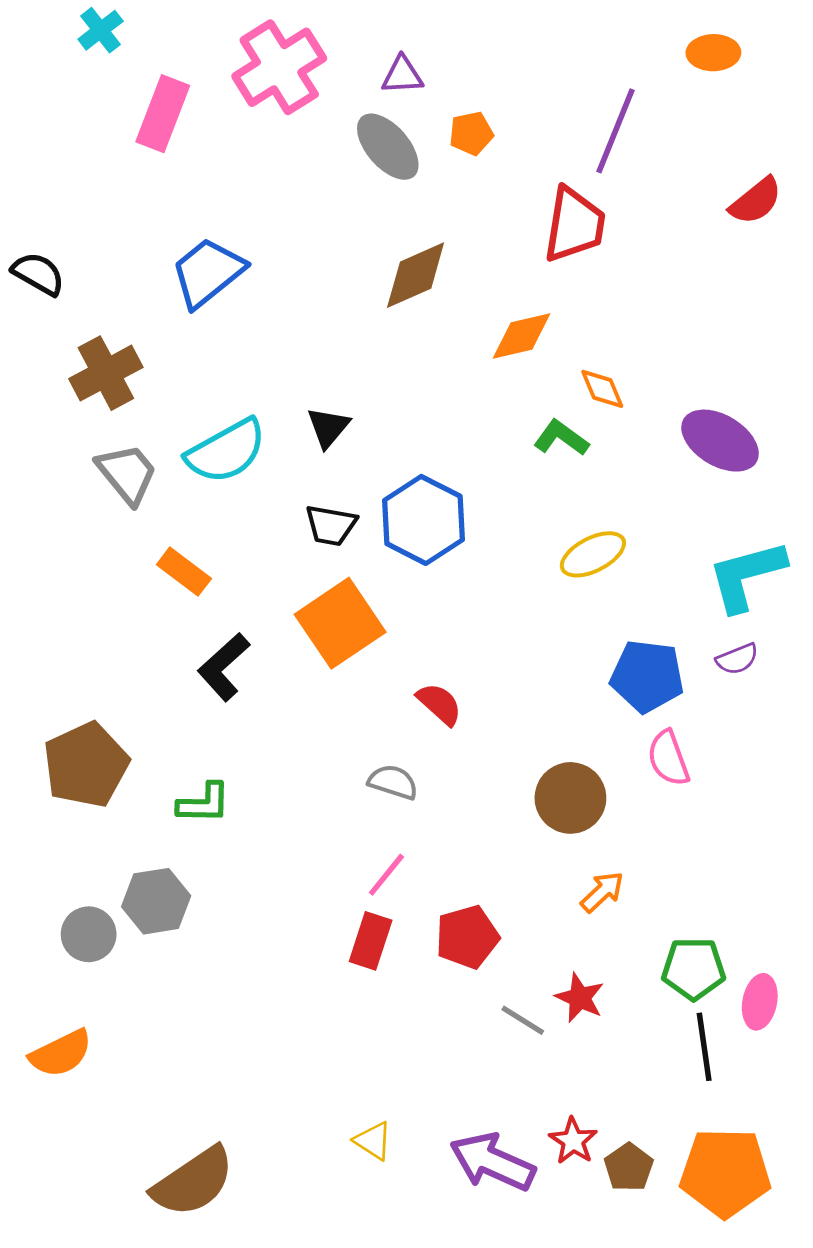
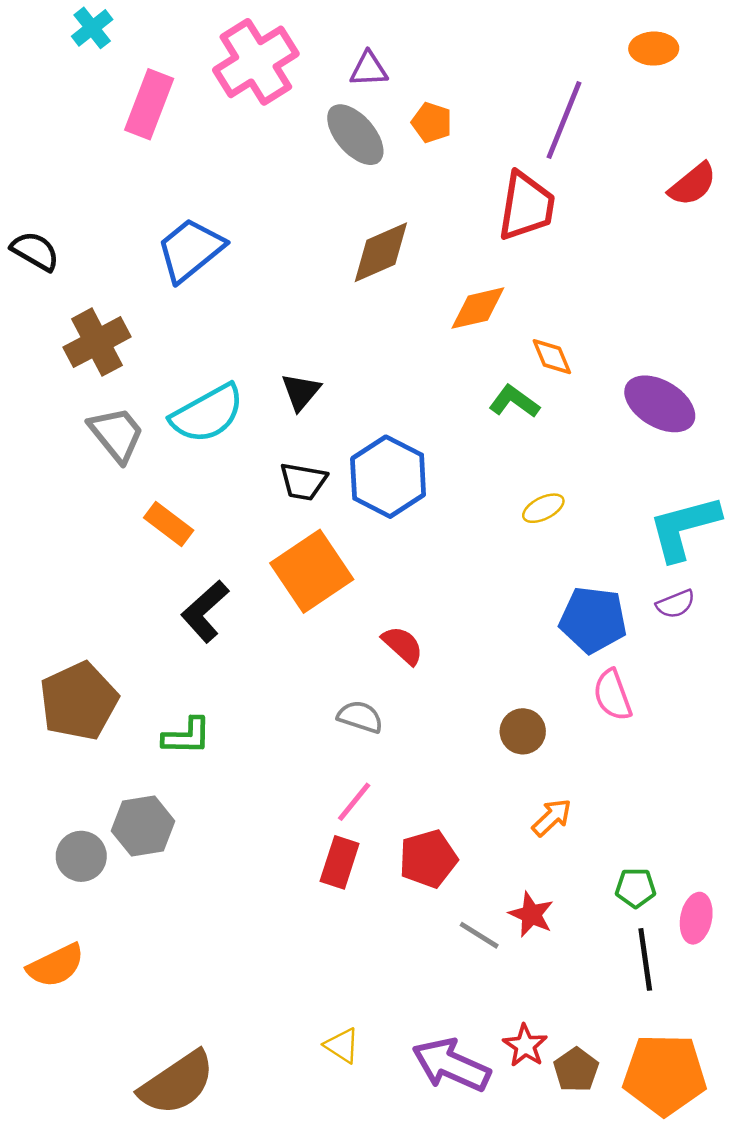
orange pentagon: (471, 133) -> (432, 122), turned 30
yellow ellipse: (593, 554) -> (543, 508), size x0.7
brown circle: (570, 798) -> (523, 731), size x0.7
green pentagon: (694, 969) -> (636, 888), size x0.7

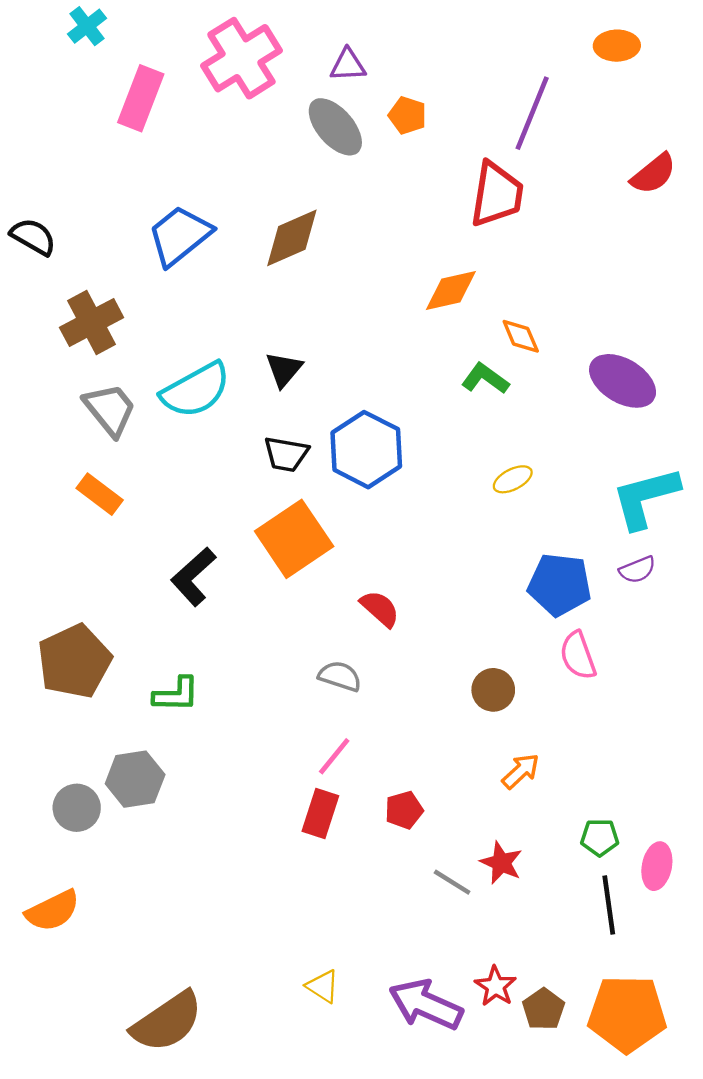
brown diamond: (381, 252) -> (292, 238), moved
orange rectangle: (169, 524) -> (100, 494), moved
red pentagon: (428, 859) -> (404, 810), size x0.7

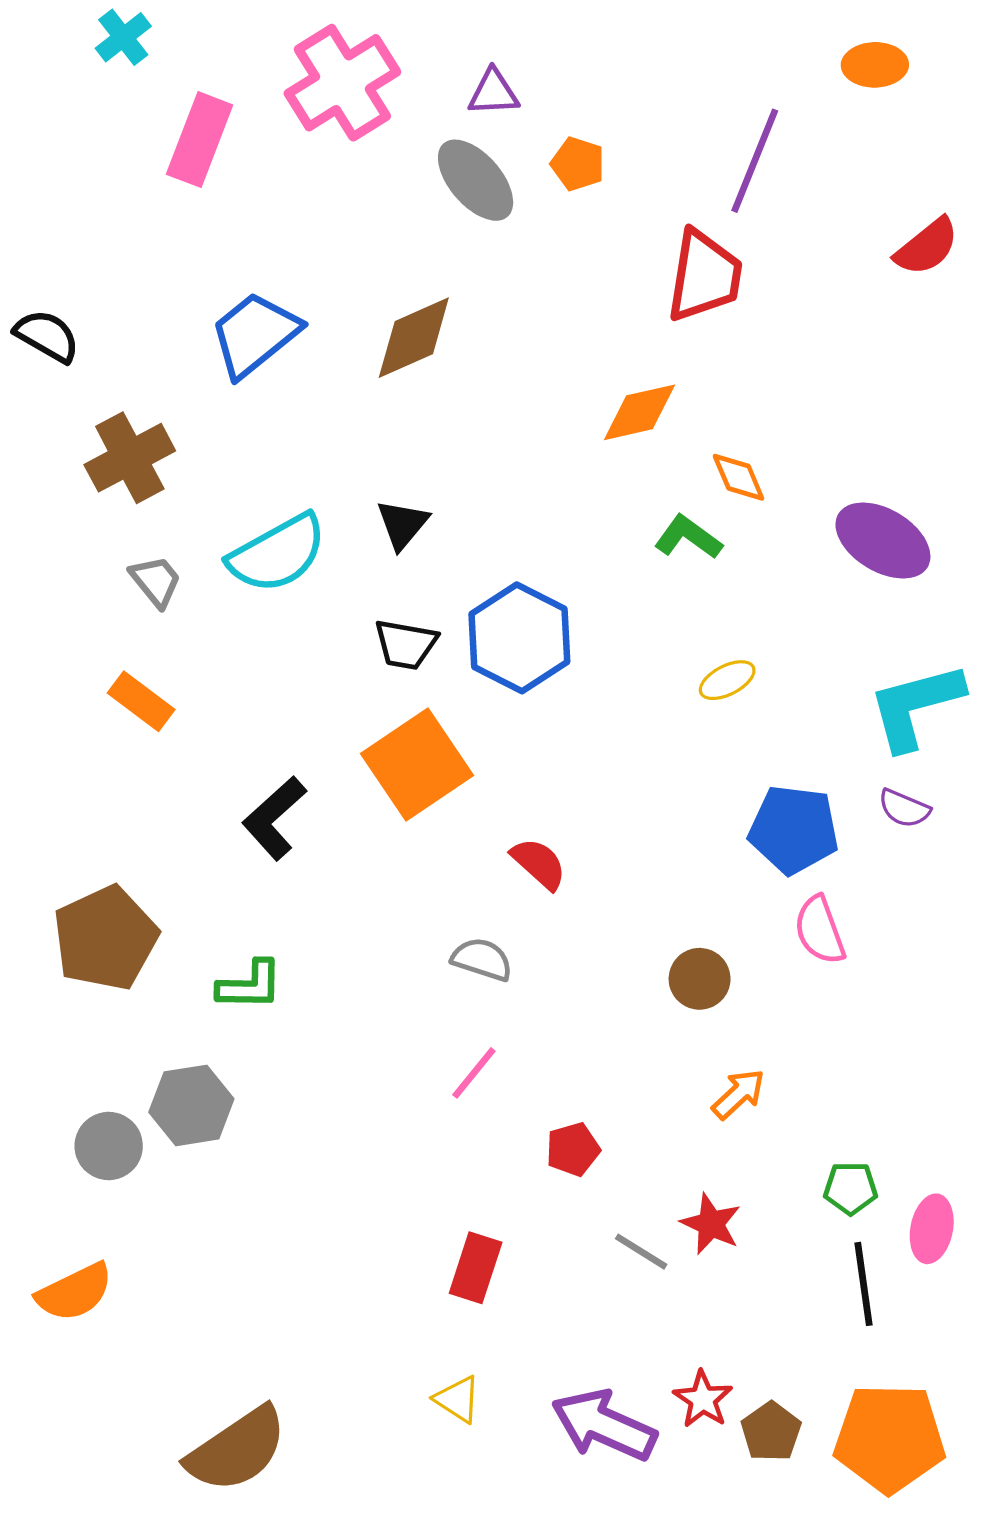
gray trapezoid: (110, 409) -> (156, 581), size x0.7
purple semicircle: (637, 570) -> (904, 808), turned 45
red rectangle: (320, 813) -> (476, 1268), moved

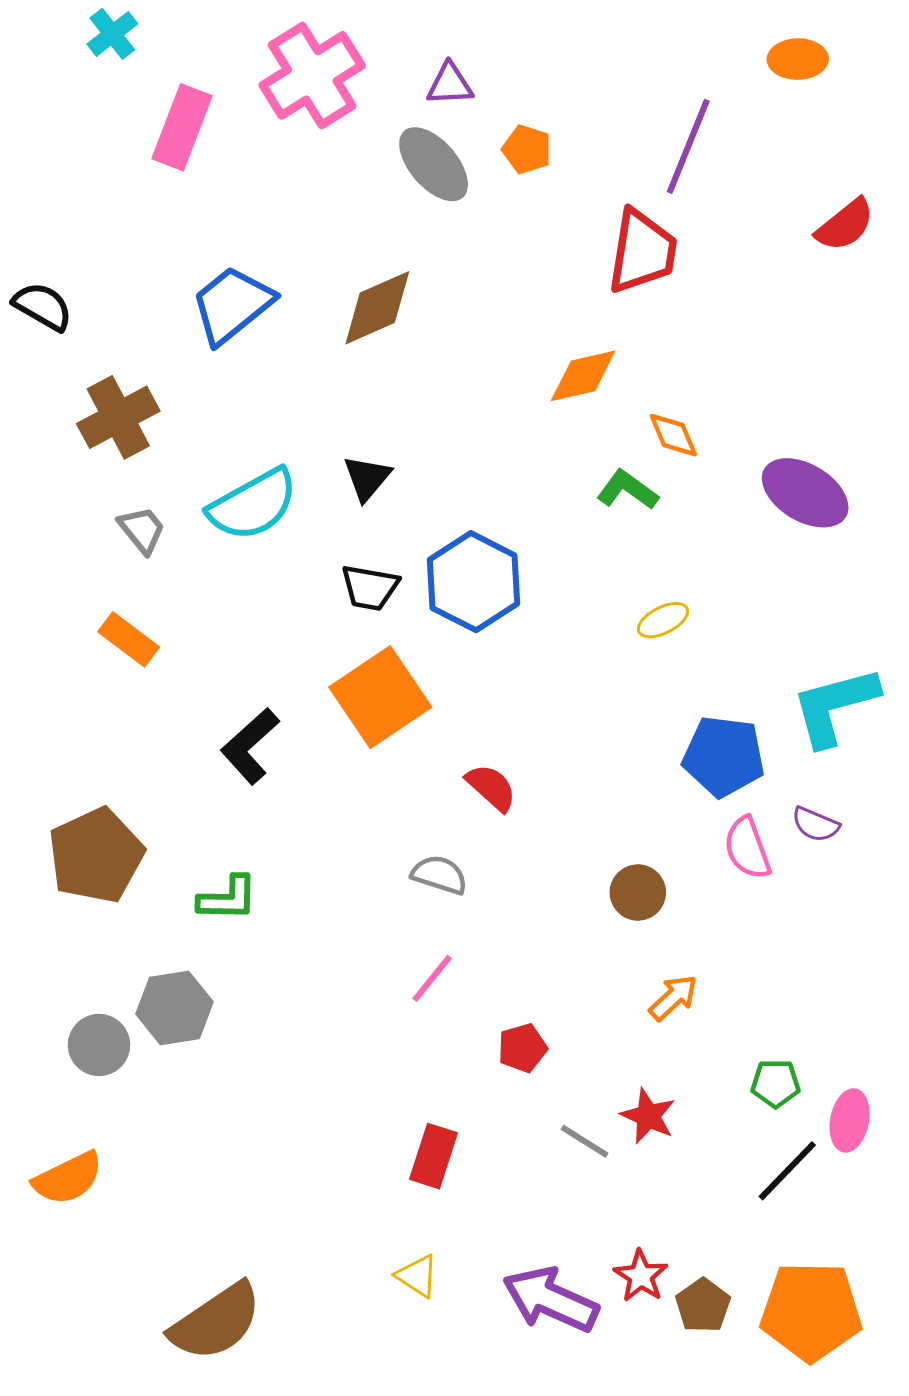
cyan L-shape: (915, 706) -> (835, 706), moved
purple semicircle: (904, 808) -> (815, 824), moved
black line: (863, 1284) -> (787, 1171), turned 52

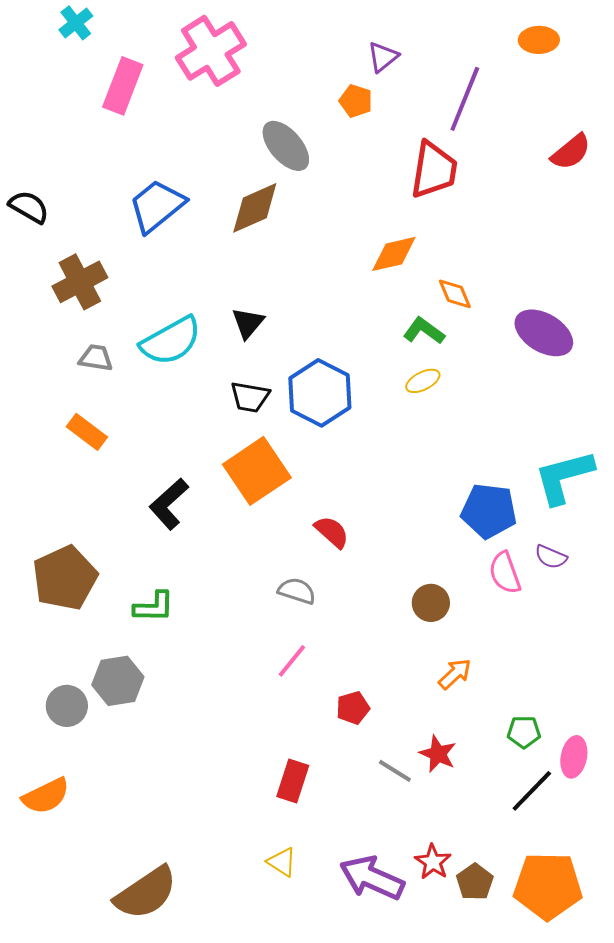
purple triangle: (450, 84) -> (383, 57), moved, turned -36
gray ellipse: (434, 164) -> (286, 146), moved
gray trapezoid: (142, 530) -> (96, 358), turned -42
yellow ellipse: (663, 620) -> (423, 381), moved

